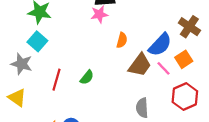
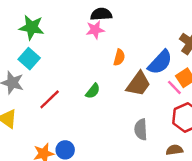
pink line: (163, 68) -> (174, 87), moved
green semicircle: (87, 77) -> (93, 91), moved
red line: (56, 80) -> (50, 99), turned 30

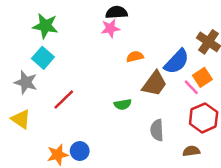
orange semicircle: (119, 57) -> (135, 57), turned -119
green semicircle: (93, 91) -> (123, 104), moved, turned 42

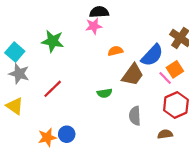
green star: (45, 26) -> (53, 41), moved
cyan square: (43, 58) -> (15, 52), moved

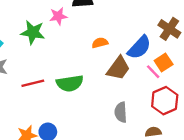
pink star: (94, 26) -> (58, 16), moved
red line: (53, 89) -> (33, 83), turned 30
green semicircle: (105, 93) -> (70, 83), moved, size x1.6

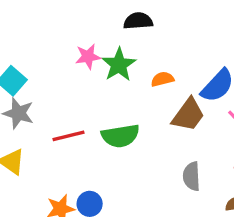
pink star: (58, 16) -> (88, 57), moved
green star: (33, 32) -> (119, 65), moved, turned 30

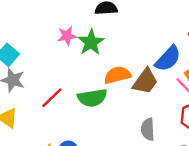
orange semicircle: (162, 79) -> (117, 75), moved, size x1.5
red line: (69, 136) -> (52, 98), turned -30

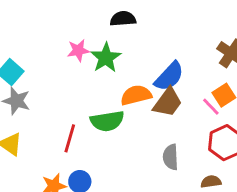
blue semicircle: (168, 59) -> (169, 76), moved
red line: (52, 98) -> (70, 138), moved, turned -30

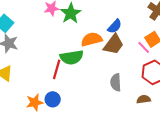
blue semicircle: (169, 76) -> (115, 26), size x0.7
red line: (70, 138) -> (57, 69), moved

